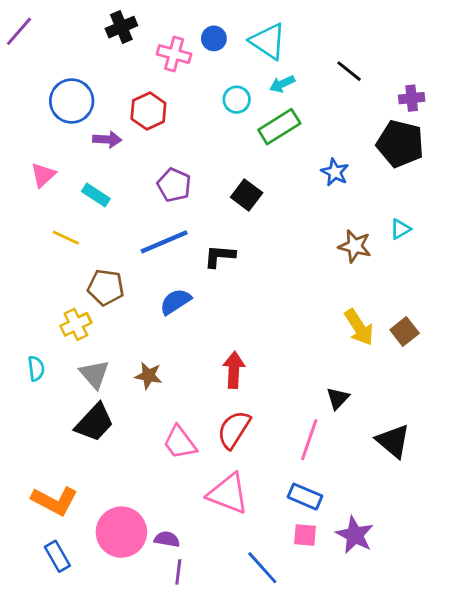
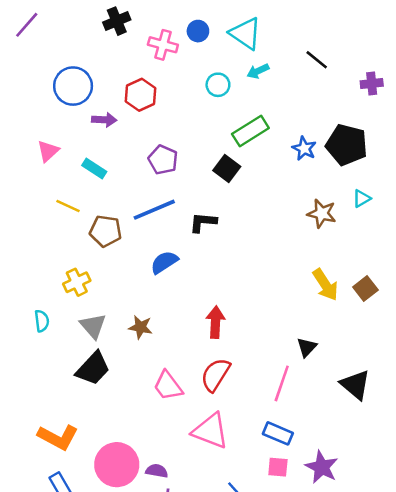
green rectangle: (279, 127) -> (250, 131), moved
black pentagon: (400, 144) -> (347, 145), moved
brown pentagon: (106, 287) -> (106, 231), moved

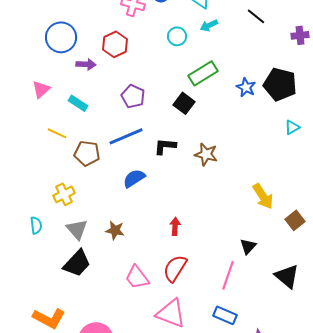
brown star: (322, 213) -> (206, 154), moved
brown square: (365, 288) -> (295, 220), moved
red arrow: (215, 322) -> (175, 226), size x0.7

